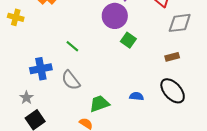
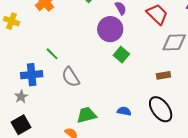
green line: (72, 46) -> (52, 54), moved
gray semicircle: (71, 80) -> (71, 77), moved
gray star: (26, 98) -> (21, 97), moved

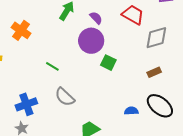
green line: (52, 54) -> (52, 66), moved
blue semicircle: (124, 111) -> (131, 111), moved

